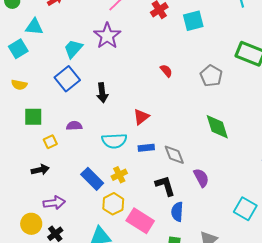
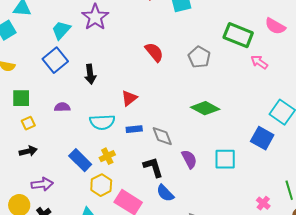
red semicircle: (166, 71) -> (154, 52), size x1.5
green diamond: (217, 127) -> (205, 108), turned -44
yellow square: (50, 142) -> (28, 123), moved
cyan square: (245, 209) -> (225, 159), moved, turned -30
blue semicircle: (177, 212) -> (165, 193), turned -48

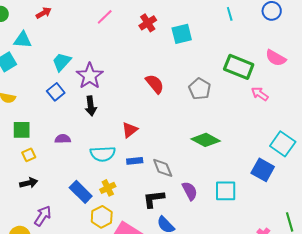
purple star: (95, 17) -> (90, 76), moved
blue square: (55, 60) -> (56, 92), size x0.7
black L-shape: (153, 167) -> (154, 199), turned -80
purple arrow: (42, 184) -> (43, 216), turned -50

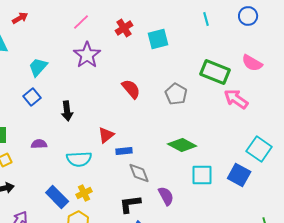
purple star: (90, 76) -> (87, 55), moved
pink arrow: (260, 94) -> (236, 99), size x1.4
blue rectangle: (135, 161) -> (124, 151), moved
cyan square: (226, 191) -> (202, 175), moved

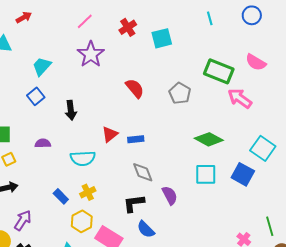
green diamond: (182, 145) -> (209, 139), moved
blue rectangle: (124, 151) -> (136, 139), moved
blue rectangle: (57, 197) -> (61, 196), size x0.7

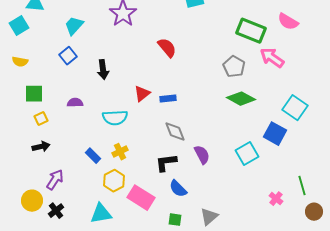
gray pentagon: (180, 93) -> (234, 67), moved
cyan square: (206, 174) -> (247, 154), moved, turned -30

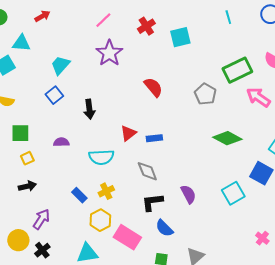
green rectangle: (251, 31) -> (237, 70), turned -48
gray pentagon: (234, 67) -> (205, 94), moved
gray diamond: (175, 132) -> (147, 171), moved

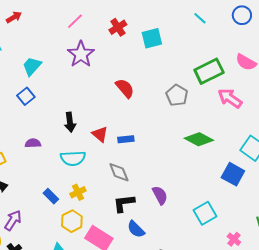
cyan line: (228, 17) -> (200, 18), turned -32
black arrow: (89, 109) -> (70, 122), moved
red triangle: (128, 133) -> (100, 134), turned -42
cyan square: (233, 193) -> (205, 213), moved

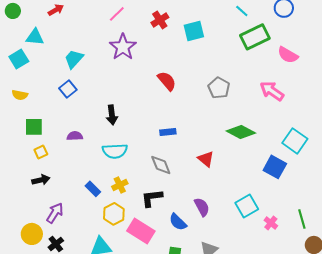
green rectangle: (209, 71) -> (255, 37), moved
red triangle: (100, 134) -> (206, 159), moved
purple semicircle: (160, 195) -> (202, 207), moved
black L-shape: (124, 203) -> (152, 198), moved
pink cross: (234, 239) -> (271, 223), moved

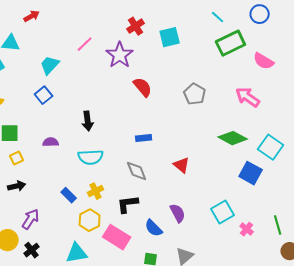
pink line: (117, 14) -> (85, 44), moved
purple star: (123, 47) -> (120, 55), moved
green diamond: (241, 132) -> (233, 138), moved

